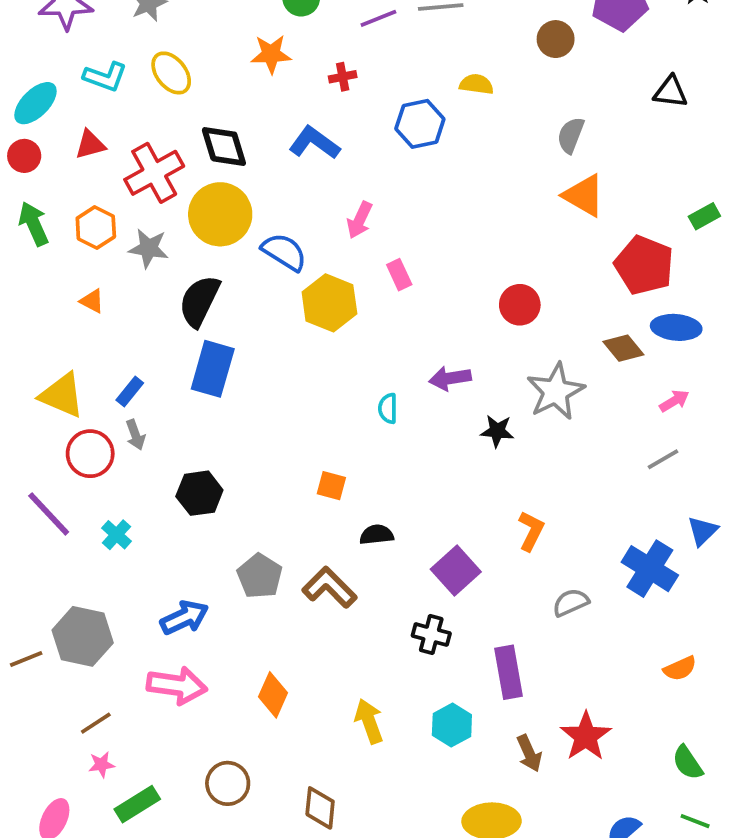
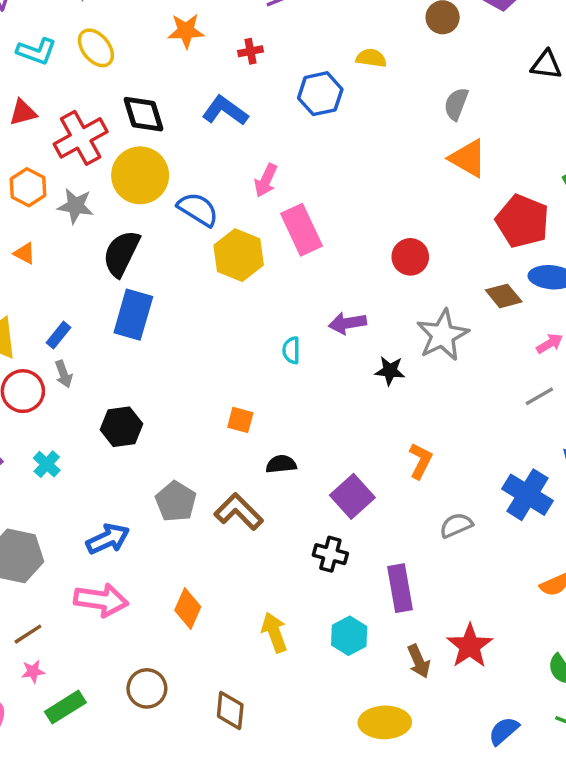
pink rectangle: (399, 275) -> (302, 230), size x1.8

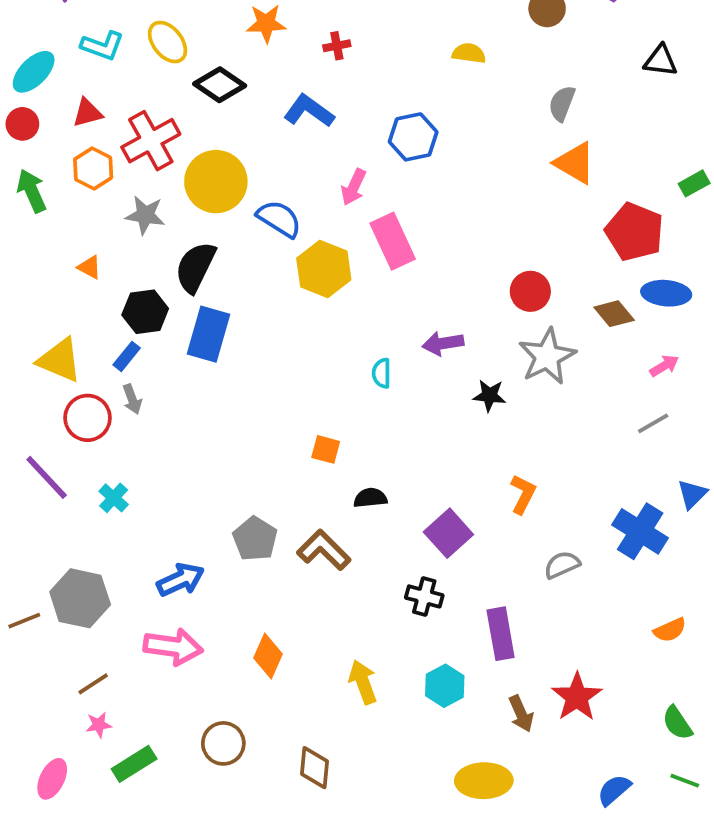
blue hexagon: (320, 94) -> (413, 137), moved
black diamond: (144, 114) -> (220, 85), moved, turned -39
orange hexagon: (28, 187) -> (93, 169), moved
red circle: (410, 257) -> (530, 291), moved
black hexagon: (121, 427) -> (145, 312), moved

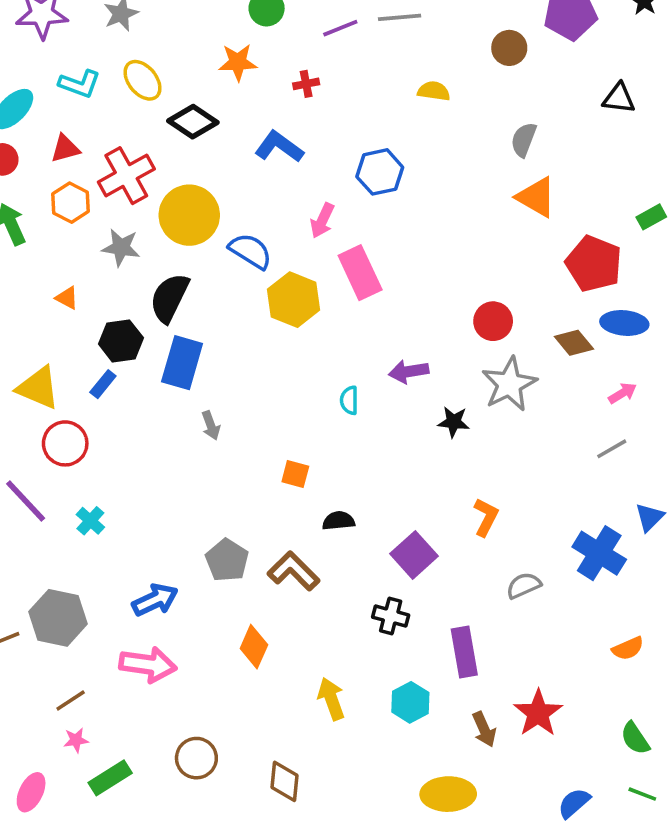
gray arrow: (132, 399) -> (211, 425), moved
orange diamond: (268, 656) -> (254, 647), moved

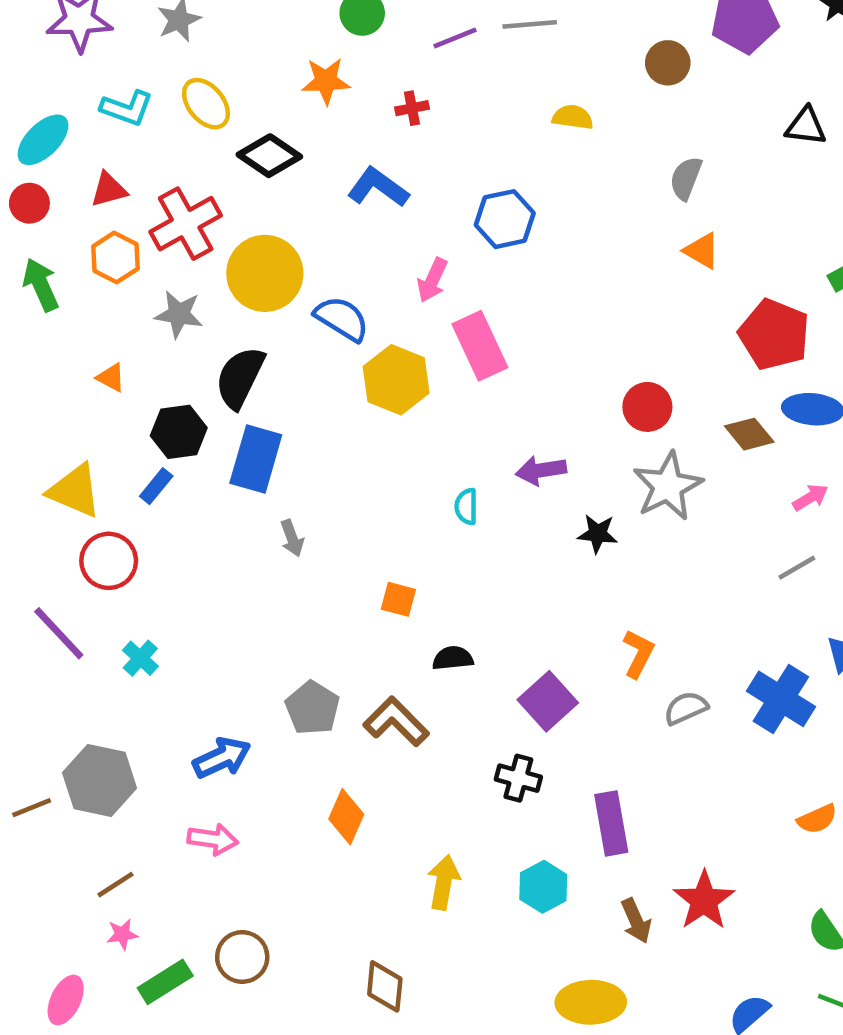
orange triangle: (536, 197) -> (702, 251), size x0.7
gray semicircle: (524, 585) -> (686, 708), moved
pink arrow: (148, 665) -> (213, 839), size x0.7
yellow arrow: (331, 699) -> (444, 882), turned 30
brown circle: (196, 758) -> (242, 957), moved

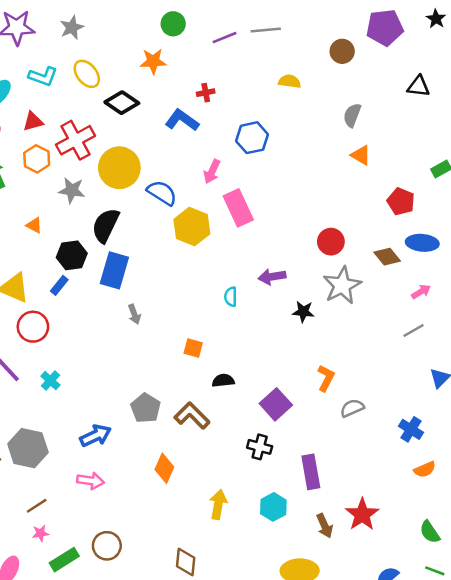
red cross: (412, 108) -> (206, 93), moved
red pentagon: (774, 334) -> (401, 202), size x0.7
blue cross: (781, 699) -> (411, 429), moved, size x0.7

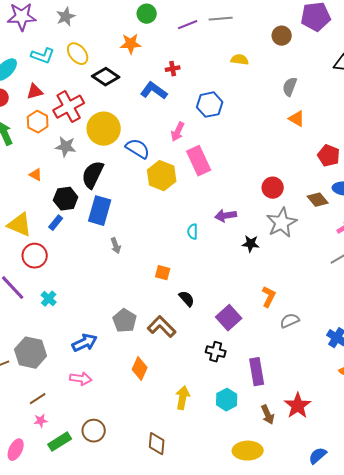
black semicircle: (223, 381) -> (187, 299), turned 54

